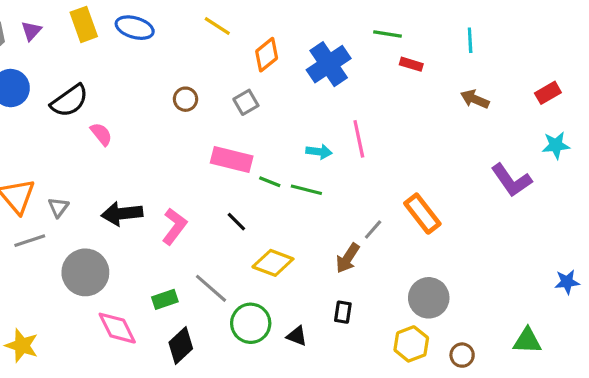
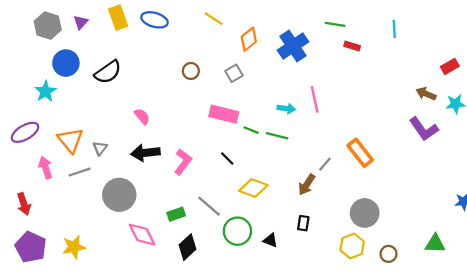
brown arrow: (475, 99) -> (426, 94), moved
pink semicircle: (101, 134) -> (142, 116), moved
yellow star: (22, 346) -> (74, 247), turned -30

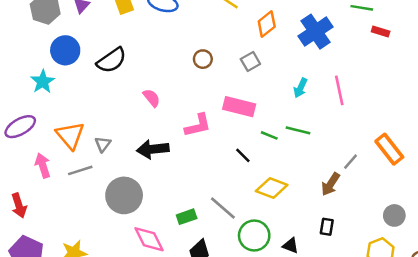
cyan arrow: (286, 108) -> (300, 88), moved, turned 108
pink semicircle: (142, 116) -> (152, 98), moved
green line: (251, 130) -> (269, 135), moved
pink L-shape: (183, 162) -> (198, 125), moved, turned 40
gray circle: (365, 213) -> (394, 215), size x0.7

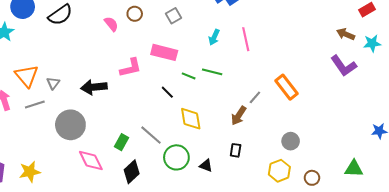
pink semicircle: (152, 98) -> (111, 24), moved
yellow diamond: (272, 188) -> (191, 119), turned 60
green rectangle: (187, 217) -> (121, 142), turned -42

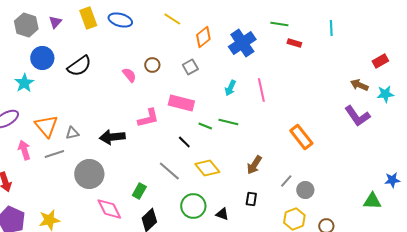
gray triangle: (53, 83) -> (72, 133), turned 40
gray line: (255, 97) -> (286, 181), moved
yellow diamond: (191, 119) -> (207, 168), turned -30
gray line: (151, 135) -> (169, 171), moved
green triangle: (354, 169) -> (372, 201), moved

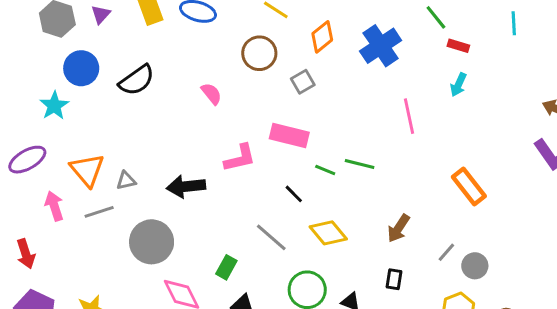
green line: (279, 24) -> (436, 17), turned 42
brown circle: (152, 65) -> (259, 53), moved, size x1.5
cyan arrow: (230, 88) -> (458, 85), moved

